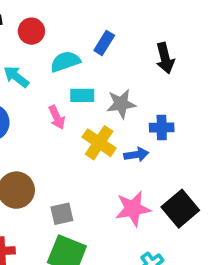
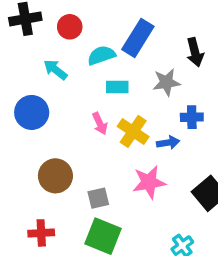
blue rectangle: (104, 43) -> (138, 38), size x1.6
gray star: (121, 104) -> (166, 82), moved
pink arrow: (57, 117) -> (100, 124), moved
pink star: (133, 209) -> (149, 182), moved

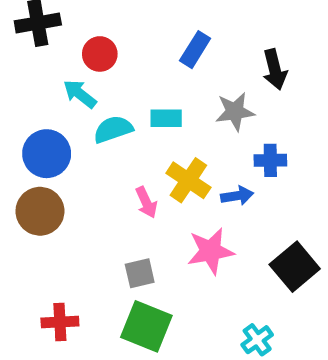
red circle: (70, 27) -> (100, 54), moved
blue rectangle: (138, 38) -> (195, 50), size x0.7
cyan semicircle: (101, 55) -> (113, 129), moved
pink arrow: (100, 124) -> (146, 202), moved
brown circle: (55, 176) -> (40, 211), moved

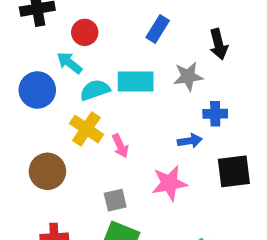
cyan rectangle: (166, 118) -> (136, 82), size x1.5
blue circle: (47, 154) -> (37, 90), moved
yellow cross: (188, 180) -> (86, 129), moved
brown circle: (40, 211) -> (47, 171), moved
black square: (295, 267) -> (234, 171), moved, turned 33

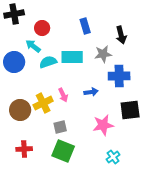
blue rectangle: (158, 29) -> (85, 26), turned -49
blue cross: (215, 114) -> (119, 76), size x1.5
yellow cross: (86, 129) -> (43, 103), moved, turned 30
blue arrow: (190, 141) -> (91, 92), moved
pink star: (169, 183) -> (103, 125), moved

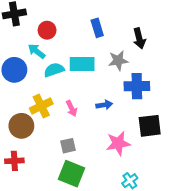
yellow cross: (43, 103) -> (41, 106), moved
red cross: (24, 149) -> (14, 161), moved

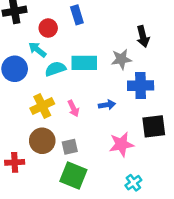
blue rectangle: (97, 28) -> (77, 15), moved
brown circle: (21, 126) -> (42, 141), moved

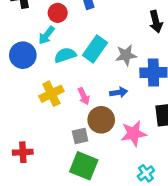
cyan arrow: (37, 50) -> (46, 35), turned -90
gray star: (121, 59) -> (126, 55), moved
cyan rectangle: (84, 63) -> (95, 49), turned -55
brown circle: (42, 141) -> (101, 120), moved

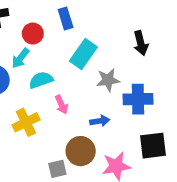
cyan rectangle: (95, 49) -> (83, 54), moved
pink arrow: (84, 96) -> (61, 105), moved

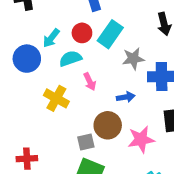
red circle: (33, 34) -> (82, 33), moved
yellow cross: (26, 122) -> (56, 98), turned -35

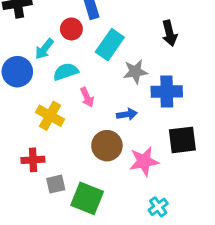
red circle: (82, 33) -> (71, 29), moved
gray square: (86, 142) -> (56, 184), moved
red cross: (27, 159) -> (33, 160), moved

